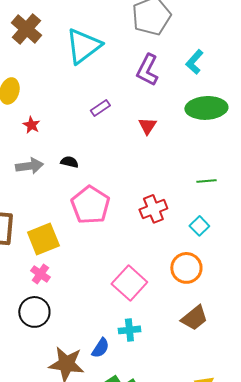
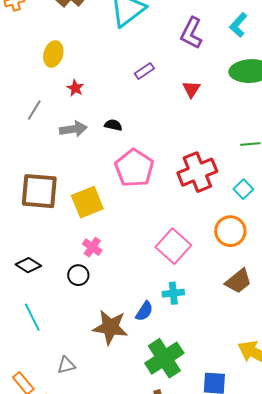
red cross: (153, 209) -> (197, 172), size x1.4
pink cross: (40, 274) -> (92, 247), moved
black circle: (34, 312) -> (78, 275), size x0.7

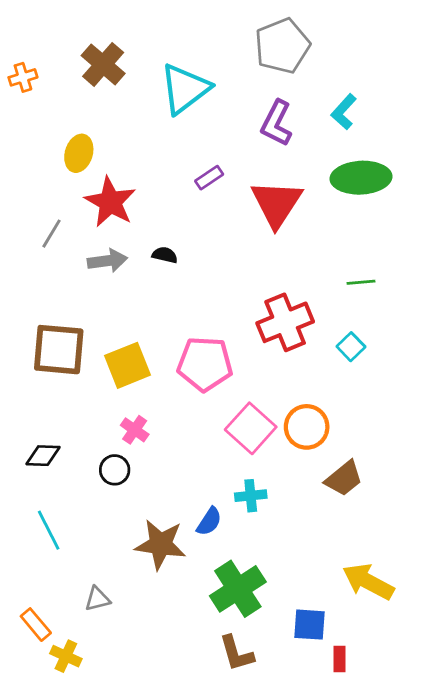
red star: (75, 88) -> (110, 202), size x2.0
red triangle: (191, 89) -> (276, 203), size x2.0
pink pentagon: (134, 168) -> (205, 364), moved, turned -30
orange circle: (230, 231) -> (307, 427), moved
black diamond: (28, 265) -> (43, 456), turned -30

